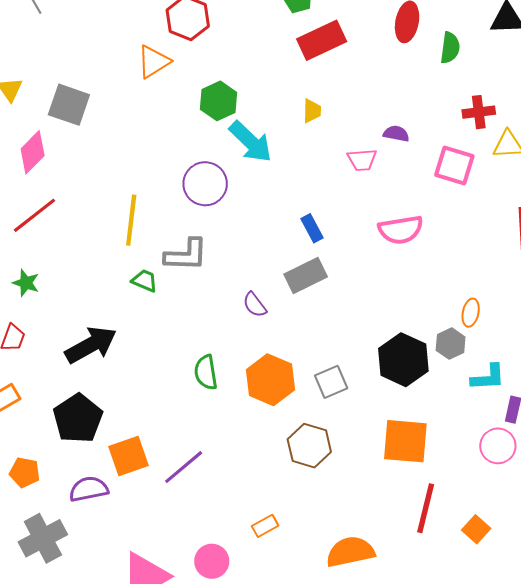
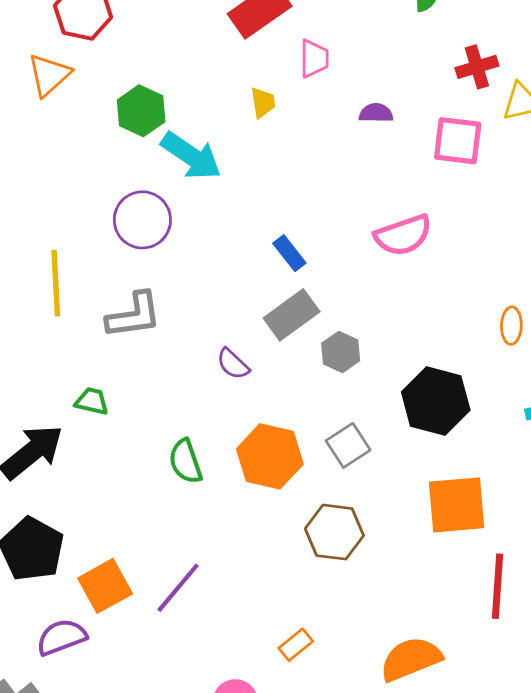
pink trapezoid: (362, 160) -> (314, 59), moved, turned -76
green trapezoid: (145, 281) -> (92, 401), moved
gray hexagon: (451, 344) -> (341, 352), moved

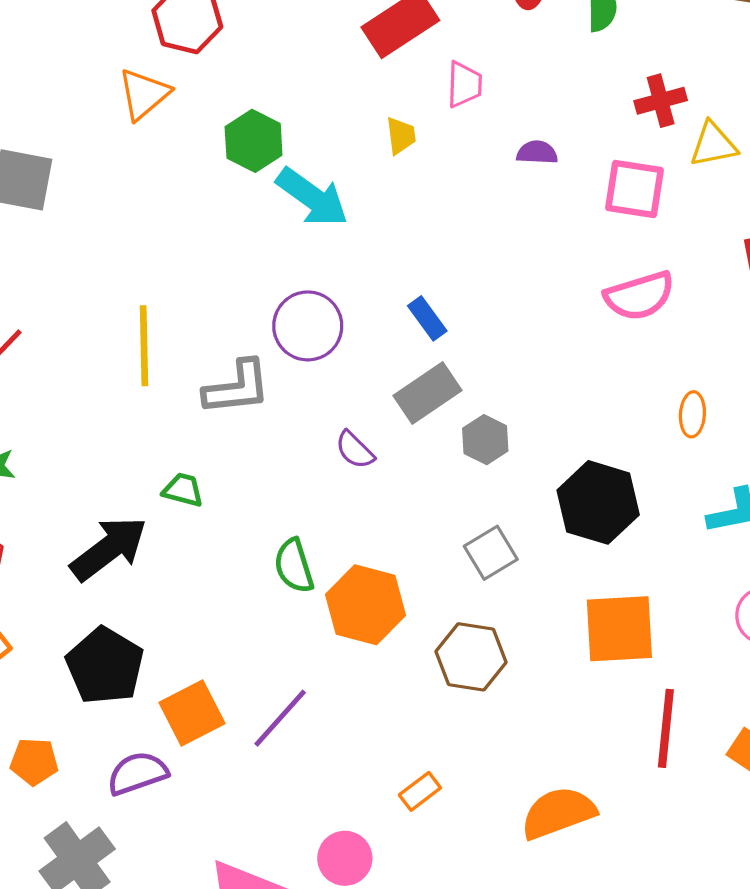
purple circle: (142, 220) -> (308, 326), moved
pink semicircle: (403, 235) -> (639, 296), moved
orange hexagon: (270, 456) -> (366, 605), moved

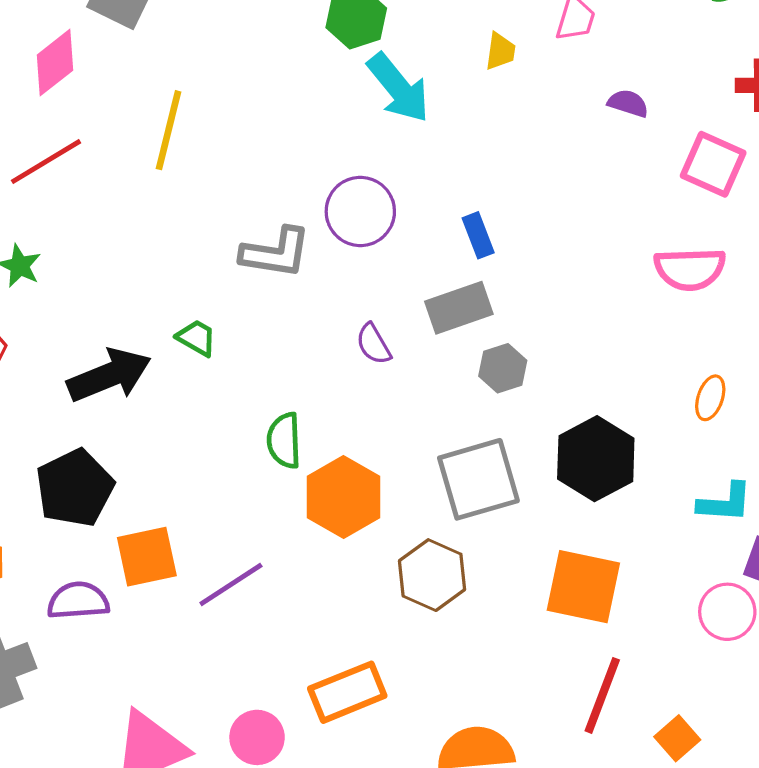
yellow line: (144, 346) -> (168, 130), moved
gray square: (491, 553) -> (478, 479), size x1.6
orange rectangle: (420, 791) -> (347, 692), size x1.8

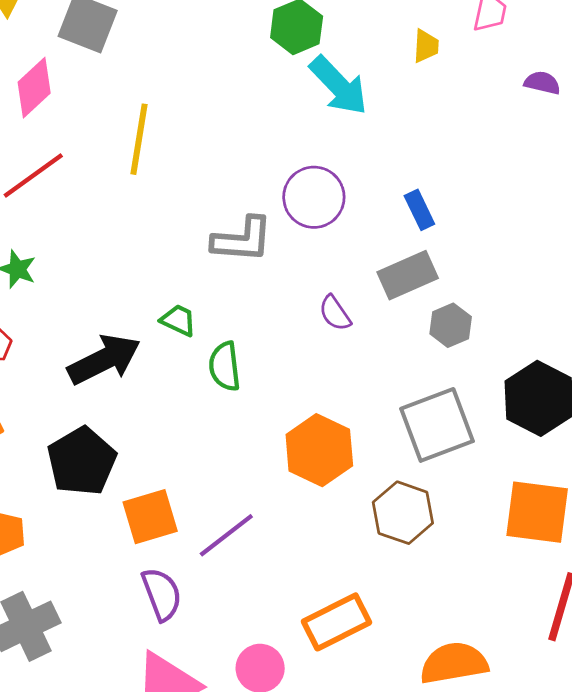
green semicircle: (284, 440) -> (225, 366), moved
purple semicircle: (78, 601) -> (162, 594), moved, turned 78

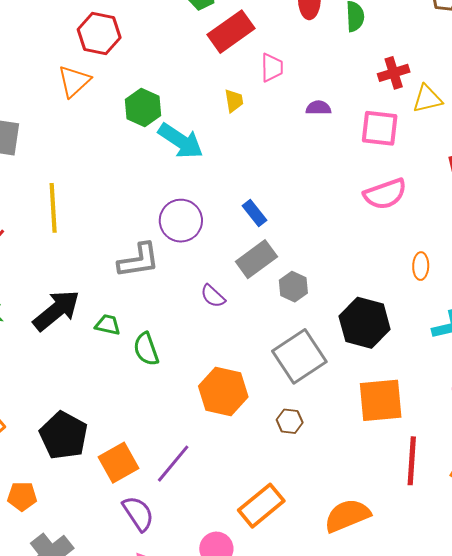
black arrow: (104, 359) -> (56, 310), moved
brown hexagon: (403, 513) -> (290, 421), size x0.6

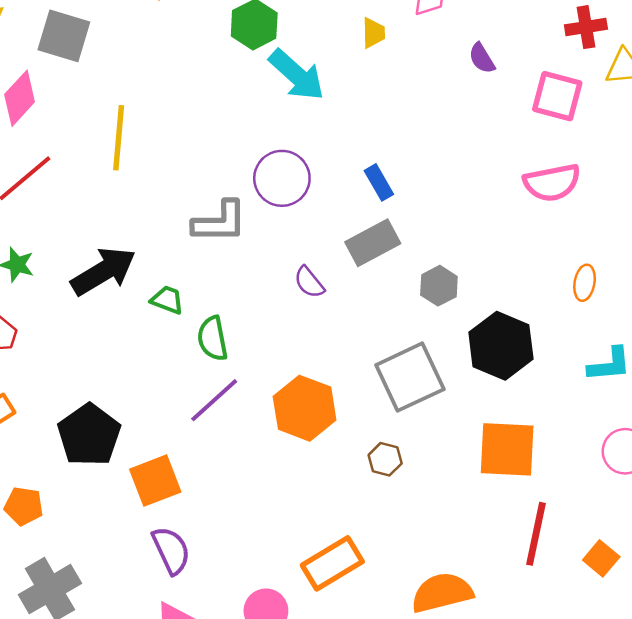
purple semicircle: (318, 108) -> (482, 58), turned -130
gray hexagon: (293, 287) -> (439, 286), moved
purple line: (173, 464) -> (214, 400), moved

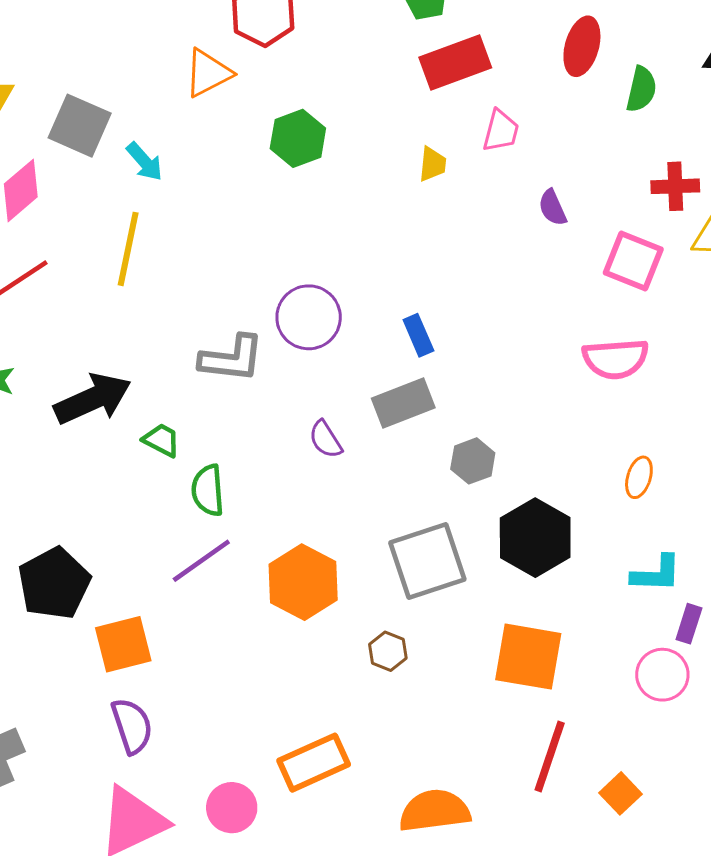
cyan arrow: (297, 75) -> (145, 162), moved, size x0.6

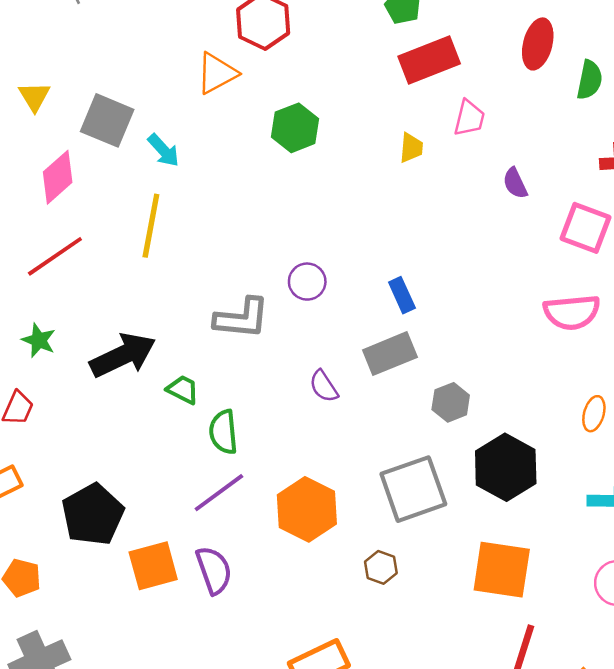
purple circle: (309, 317) -> (307, 282), size x0.7
purple semicircle: (132, 726) -> (214, 570), moved

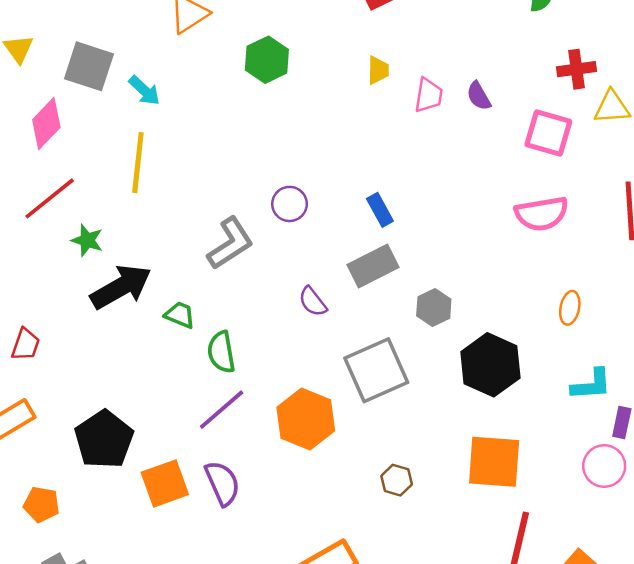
pink trapezoid: (469, 118) -> (428, 95), moved
gray L-shape: (242, 318) -> (230, 243), turned -34
green star: (39, 340) -> (87, 240), moved
gray square: (413, 489) -> (376, 370), moved
brown hexagon: (381, 567) -> (397, 480), moved

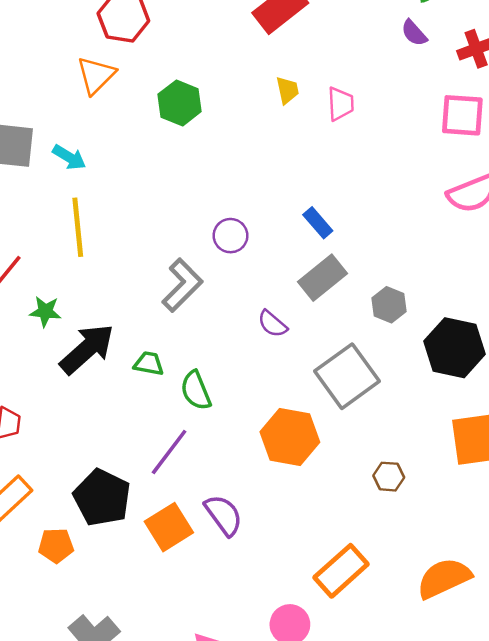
purple semicircle: (479, 96) -> (414, 33), moved
purple line: (222, 410) -> (169, 452), moved
orange pentagon: (41, 504) -> (56, 546), moved

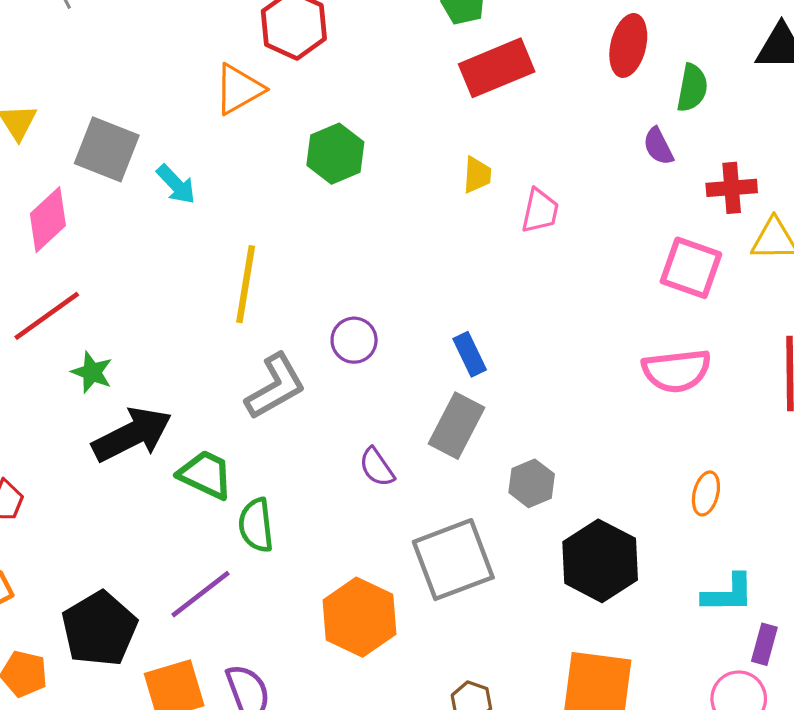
yellow line: (78, 227) -> (246, 284), moved
gray rectangle: (323, 278) -> (457, 426), turned -39
green trapezoid: (149, 364) -> (206, 475), size x1.4

